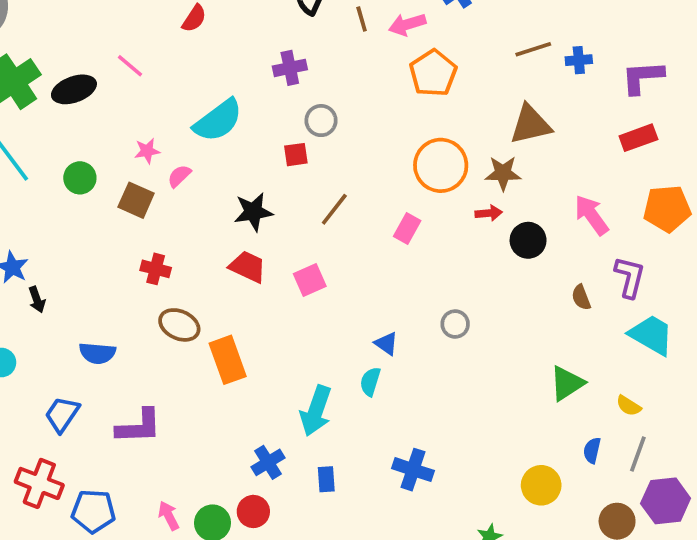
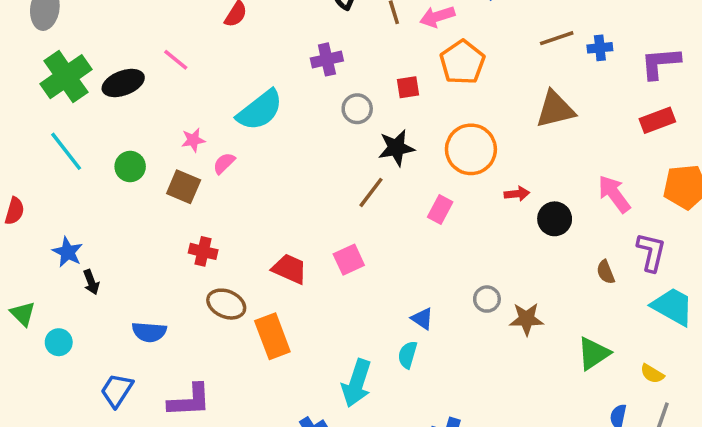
red square: (296, 155) -> (408, 87), moved
brown star: (503, 173) -> (526, 319), moved
black star: (253, 212) -> (396, 148), moved
red trapezoid: (248, 267) -> (290, 269), moved

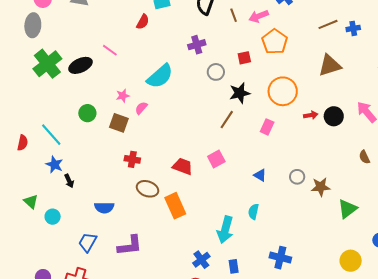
cyan line: (66, 151) -> (51, 135), moved
black circle: (555, 219) -> (334, 116), moved
blue triangle: (422, 319) -> (260, 175), moved
green triangle: (593, 353) -> (347, 209), moved

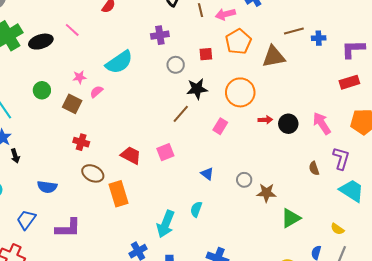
brown triangle: (330, 65) -> (274, 57), moved

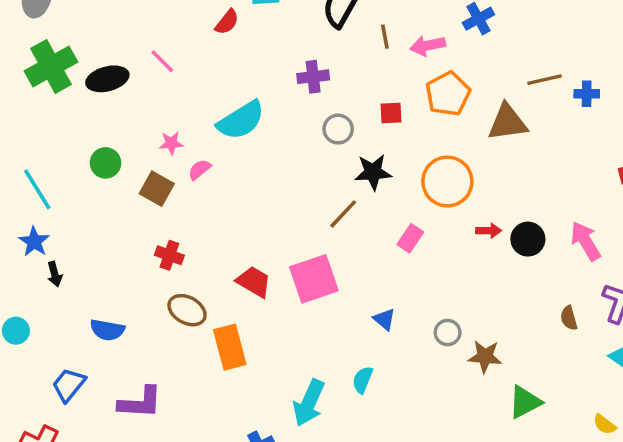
pink square: (165, 152) -> (314, 279), size x1.6

